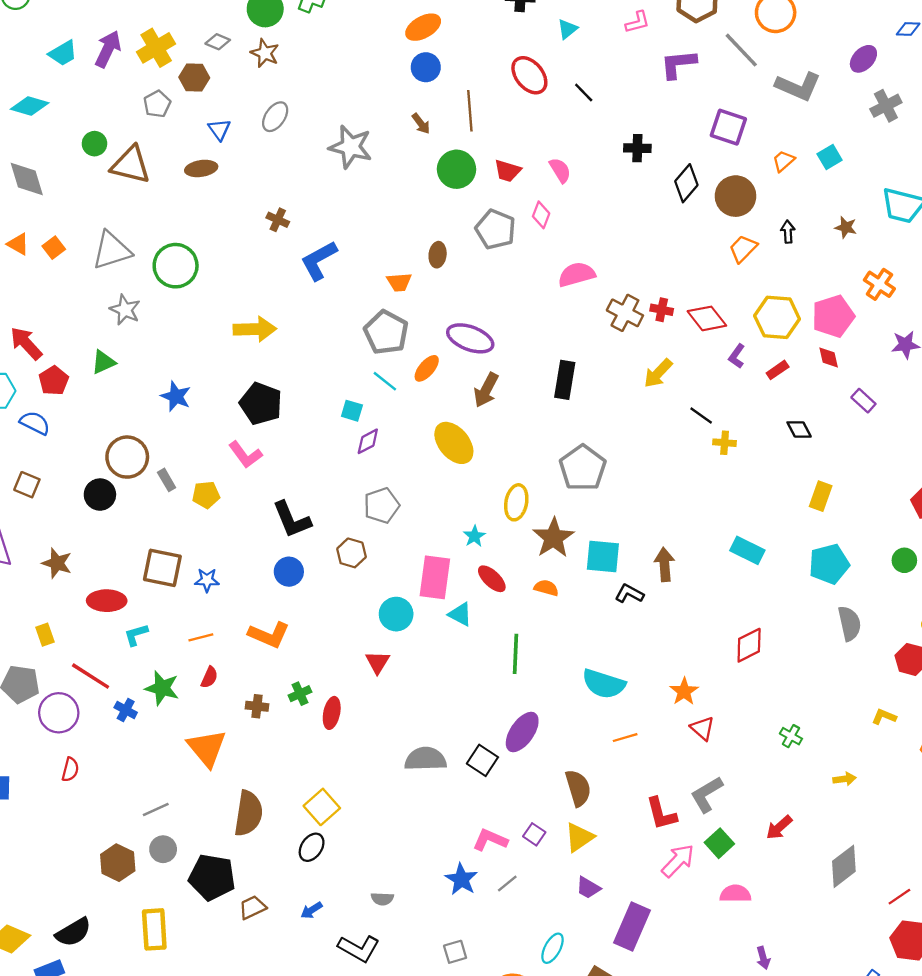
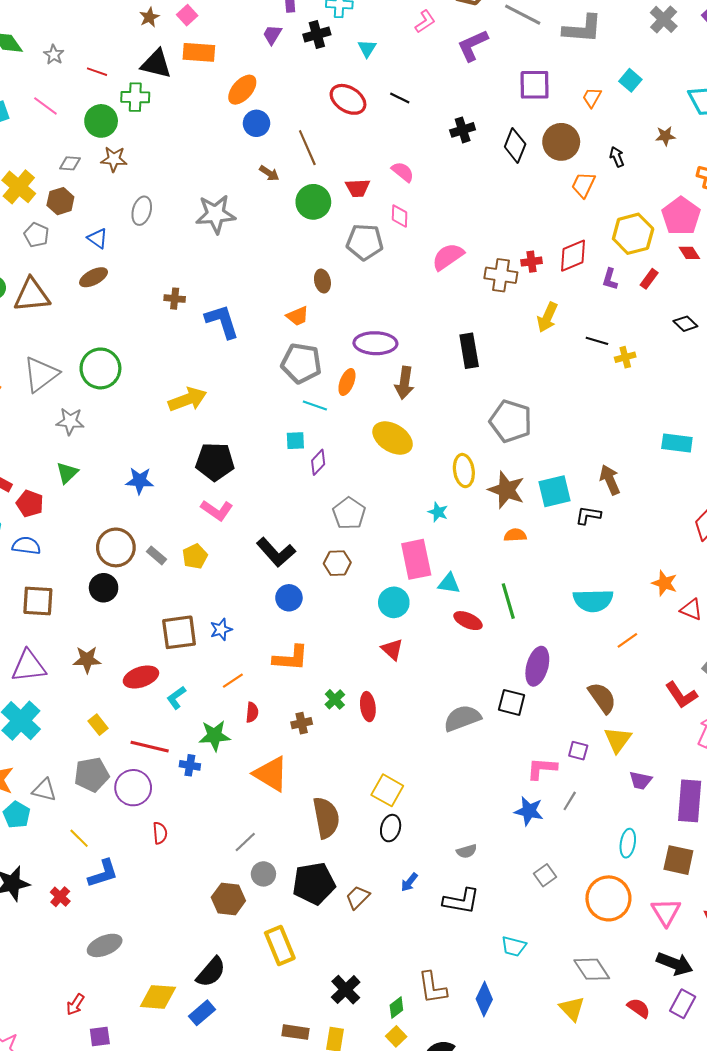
blue L-shape: (319, 260) -> (222, 321), turned 120
red diamond: (707, 318) -> (573, 256), turned -56
brown square: (27, 485) -> (38, 601), size x1.4
red ellipse: (492, 579) -> (468, 621), moved

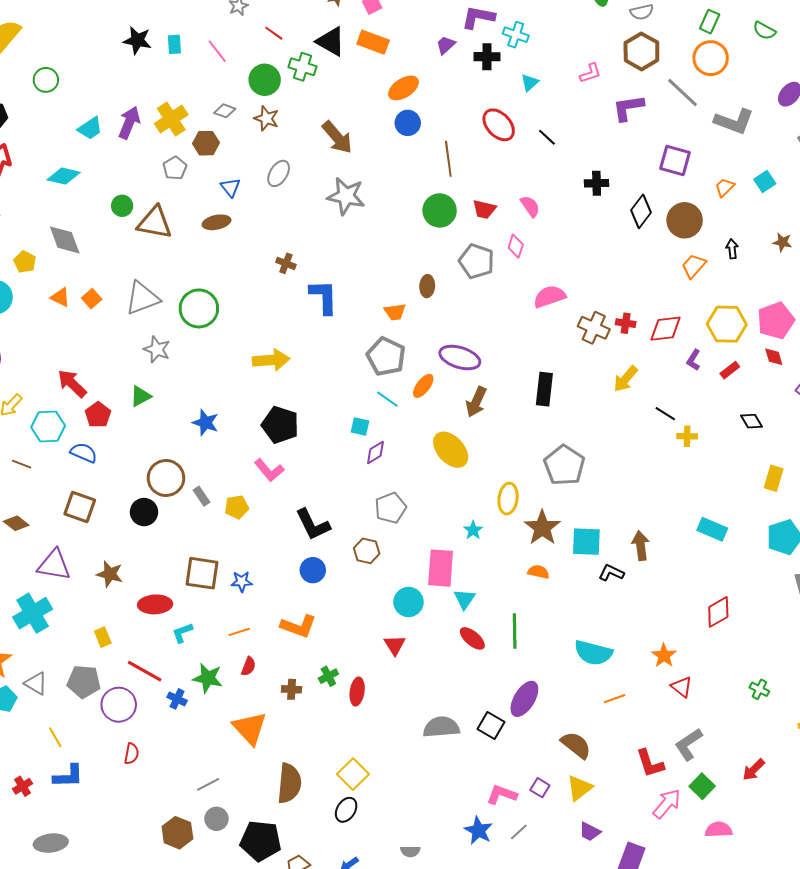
brown arrow: (269, 173) -> (337, 137), moved, size x1.8
cyan triangle: (449, 583) -> (465, 599), turned 40
brown semicircle: (602, 698) -> (576, 745), turned -32

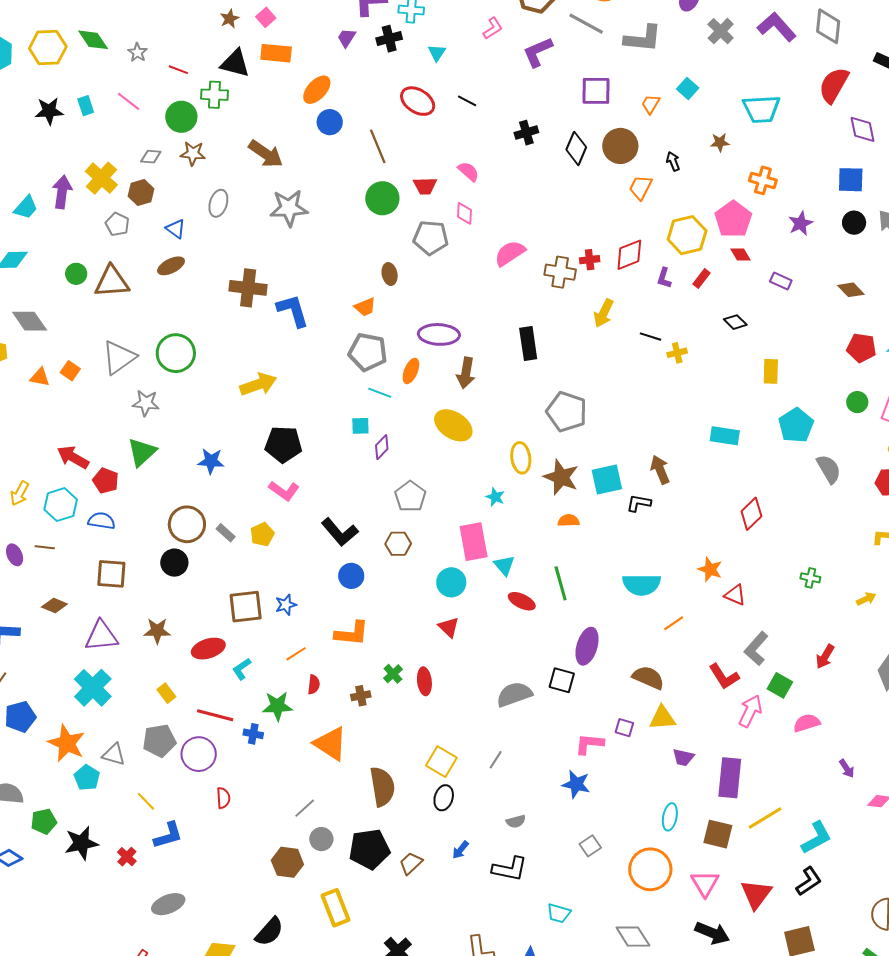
brown cross: (286, 263) -> (248, 288), size x1.8
green triangle: (141, 396) -> (142, 452), size x1.4
yellow triangle: (579, 788) -> (662, 718), turned 48
gray line: (519, 832) -> (496, 760), moved

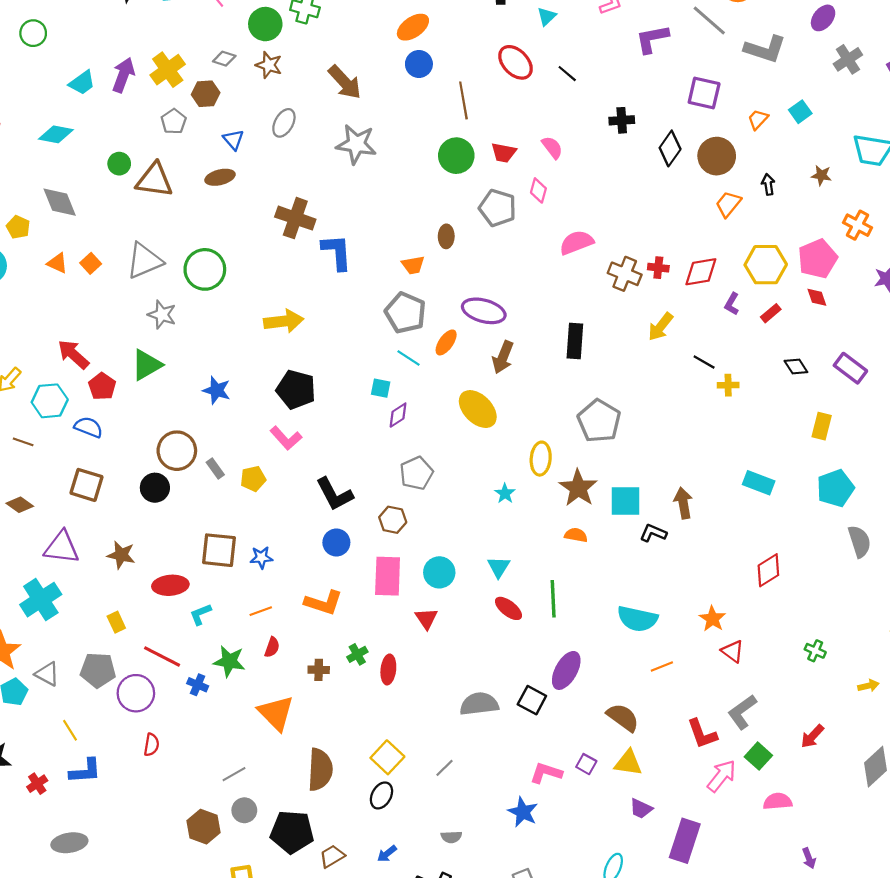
purple rectangle: (781, 281) -> (850, 368), moved, size x1.4
pink rectangle: (474, 542) -> (388, 576), moved

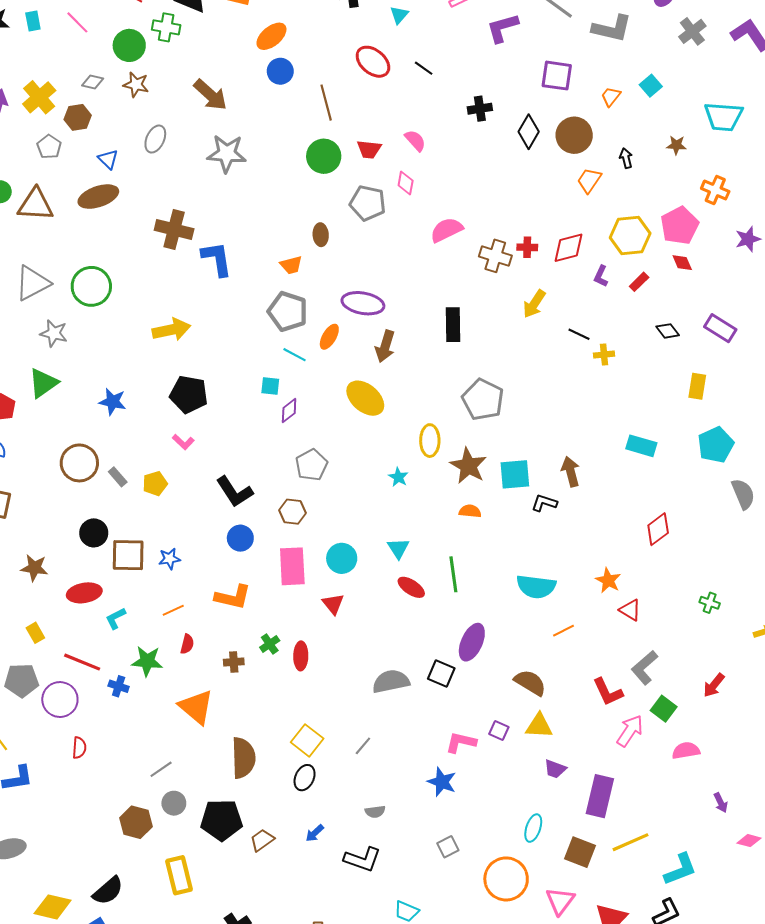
brown ellipse: (220, 177) -> (98, 197), size x1.4
pink L-shape: (286, 438) -> (183, 442), size x0.7
black circle: (155, 488) -> (94, 533), moved

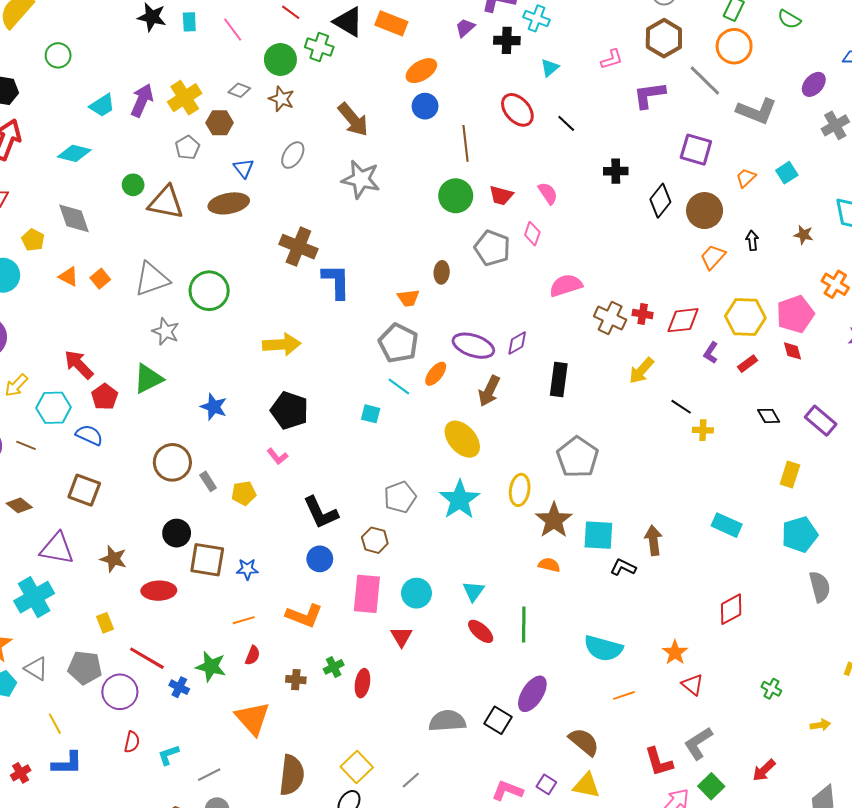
purple diamond: (289, 411) -> (517, 343), moved
cyan star: (398, 477) -> (460, 500), moved, size x2.0
cyan L-shape: (116, 618) -> (168, 755), moved

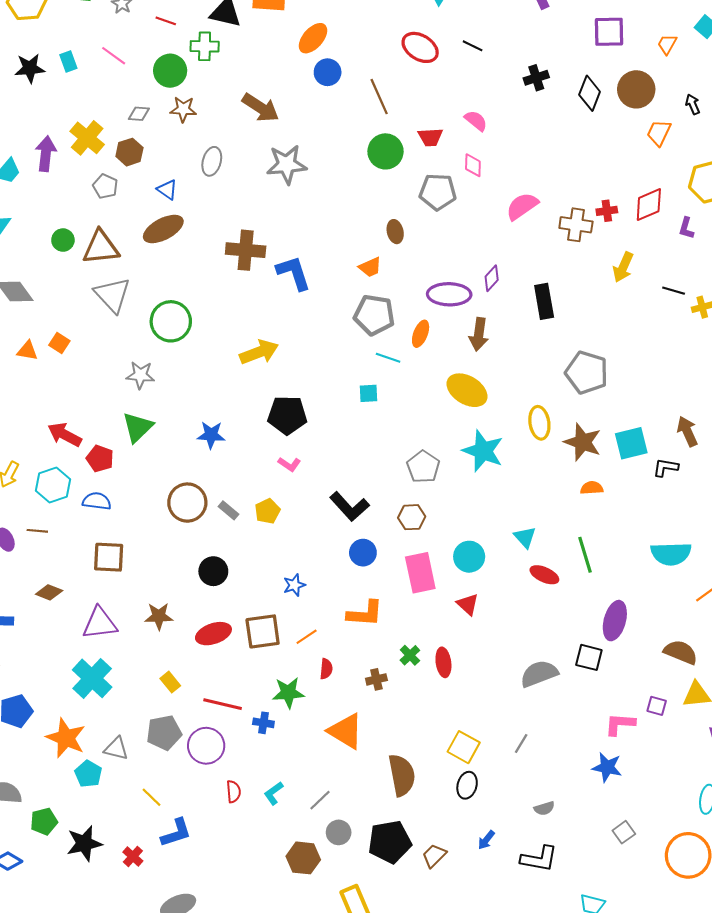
gray triangle: (152, 279) -> (112, 295), moved, turned -36
brown square: (207, 560) -> (263, 631), moved

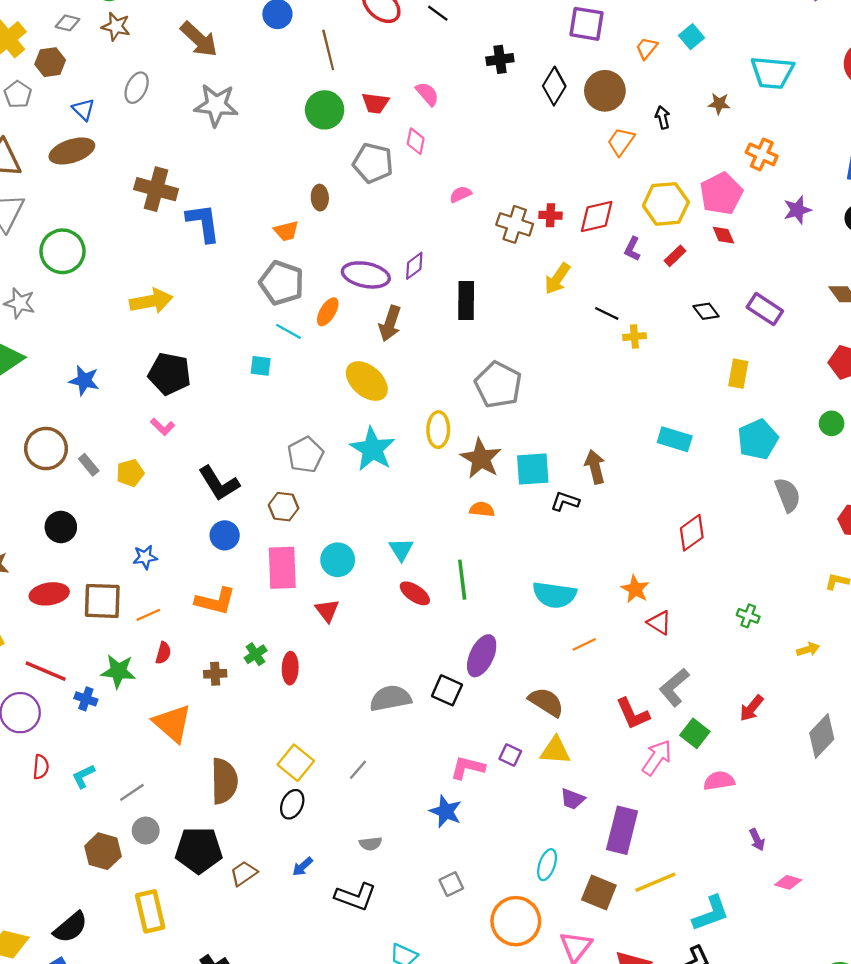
pink semicircle: (522, 206) -> (461, 194), size x0.6

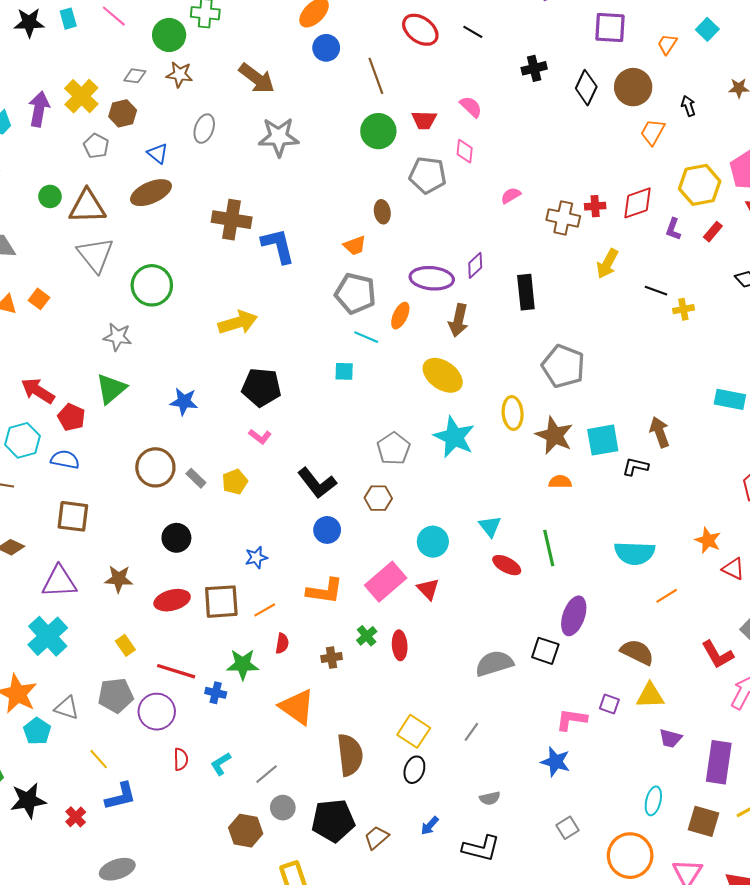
pink rectangle: (282, 568) -> (386, 582), moved, turned 57

